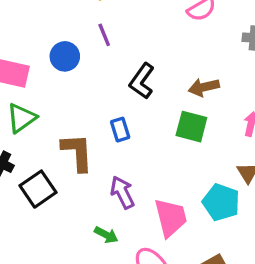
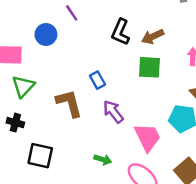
black L-shape: (142, 81) -> (121, 32), moved
black square: (38, 189) -> (40, 156), moved, turned -32
purple arrow: (122, 192) -> (113, 112), moved

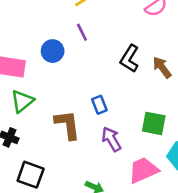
brown arrow: (153, 37) -> (162, 67), turned 70
green square: (149, 67) -> (154, 123), moved
pink trapezoid: (148, 137) -> (143, 170), turned -96

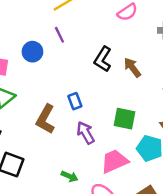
brown L-shape: (67, 125) -> (45, 119), turned -144

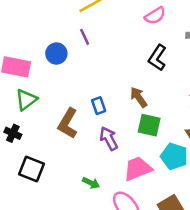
black L-shape: (103, 59) -> (157, 58), moved
brown arrow: (132, 67) -> (139, 97), moved

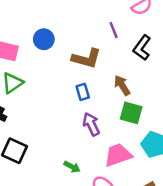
purple line: (85, 37) -> (114, 30), moved
brown L-shape: (68, 123) -> (86, 58), moved, turned -108

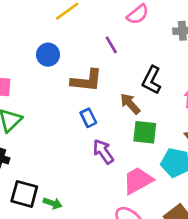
blue circle: (44, 39) -> (48, 55), moved
black L-shape: (142, 48) -> (152, 80), moved
green arrow: (72, 167) -> (53, 203), moved

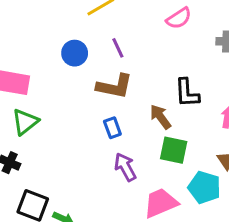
purple line: (111, 45) -> (118, 48), moved
black L-shape: (152, 80) -> (187, 93), turned -36

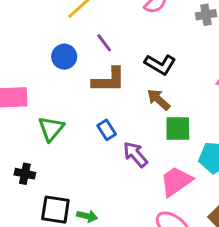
black L-shape: (187, 93) -> (160, 64), moved, turned -44
green triangle: (25, 122) -> (51, 129), moved
blue rectangle: (112, 128) -> (107, 130), moved

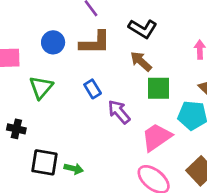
blue circle: (64, 57) -> (53, 42), moved

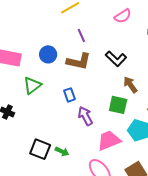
brown arrow: (141, 61) -> (130, 85), moved
black square: (44, 162) -> (40, 149), moved
green arrow: (74, 169) -> (62, 152), moved

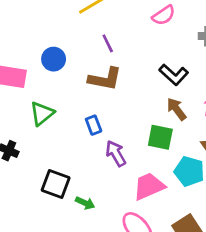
blue circle: (48, 54) -> (54, 59), moved
black L-shape: (116, 59) -> (174, 75), moved
black square: (40, 149) -> (56, 184), moved

